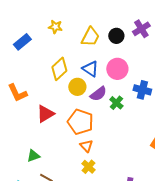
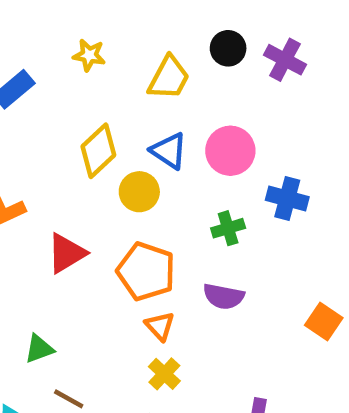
purple cross: (141, 29) -> (285, 60), turned -30
black circle: (116, 36) -> (228, 48), moved
purple semicircle: (98, 94) -> (224, 296), moved, turned 48
green cross: (116, 103) -> (228, 228), turned 32

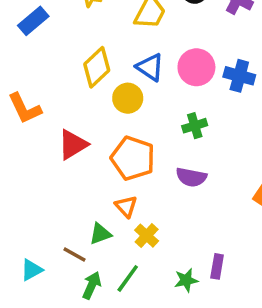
blue cross: (287, 199) -> (239, 76), moved
orange triangle: (160, 326) -> (126, 206), moved
green triangle: (39, 349) -> (100, 234), moved

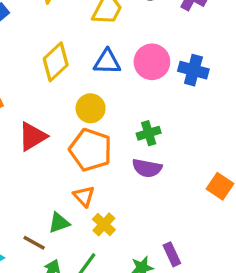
blue triangle: (150, 67) -> (107, 62), turned -32
yellow circle: (128, 98) -> (91, 108), moved
green cross: (195, 126) -> (149, 133), moved
purple rectangle: (217, 266) -> (172, 254), turned -35

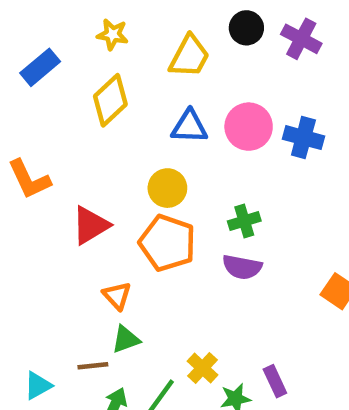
yellow diamond: (56, 62) -> (110, 100), moved
orange triangle: (84, 196) -> (117, 296), moved
yellow cross: (104, 224) -> (203, 368), moved
brown line: (34, 243) -> (93, 366), turned -35

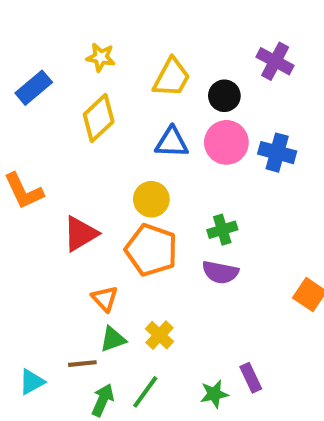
black circle: (246, 28) -> (224, 96), moved
yellow cross: (203, 368) -> (159, 335), moved

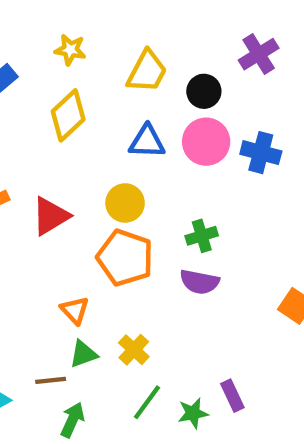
purple cross: (275, 61) -> (259, 54), turned 30
red triangle: (80, 234) -> (51, 216), moved
green line: (145, 392) -> (147, 402), moved

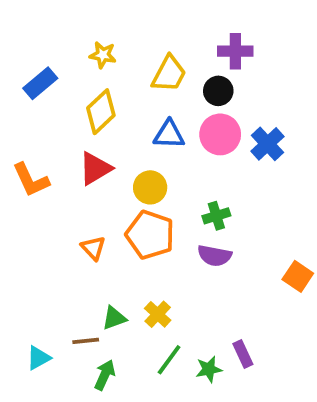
purple cross: (259, 54) -> (235, 51), moved, turned 32
blue cross: (261, 153) -> (267, 144), turned 32
red triangle: (51, 216) -> (95, 169), moved
orange triangle: (75, 310) -> (93, 248), moved

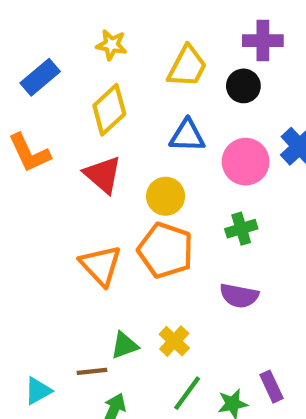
pink circle: (220, 134) -> (246, 162), moved
red triangle: (95, 169) -> (103, 175), turned -48
orange L-shape: (31, 180) -> (29, 153), moved
orange triangle: (93, 248) -> (101, 265), size x1.5
purple semicircle: (214, 256) -> (239, 296), moved

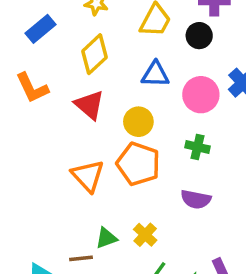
green cross: (241, 229) -> (197, 147), turned 30

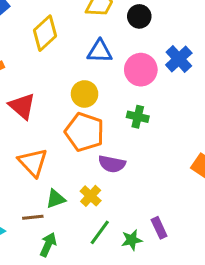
red triangle: (89, 105) -> (22, 106), moved
orange triangle: (88, 176) -> (33, 162), moved
purple semicircle: (196, 199) -> (112, 164), moved

